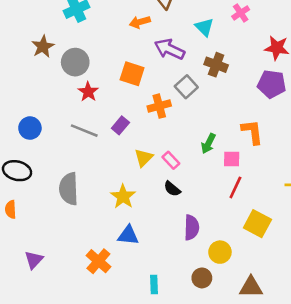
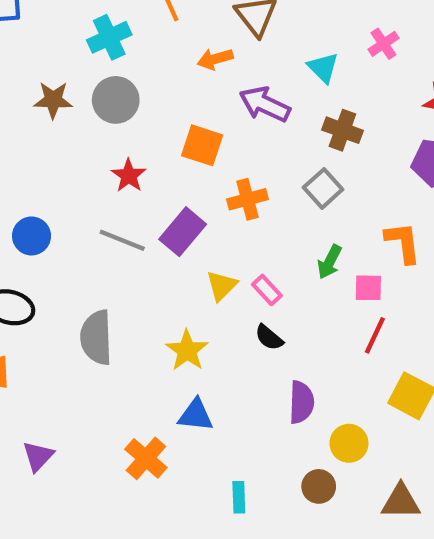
brown star: (43, 47) -> (53, 100), turned 30
gray circle: (75, 62) -> (116, 100), moved
gray square: (186, 87) -> (323, 188), moved
purple rectangle: (120, 125) -> (183, 232), size x1.5

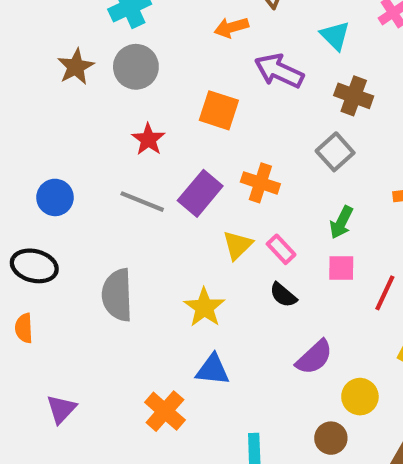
brown star: (53, 100) -> (76, 67), turned -30
orange cross: (247, 199) -> (260, 183), moved, turned 33
pink square: (368, 288) -> (341, 268), moved
purple semicircle: (301, 402) -> (314, 357), turned 45

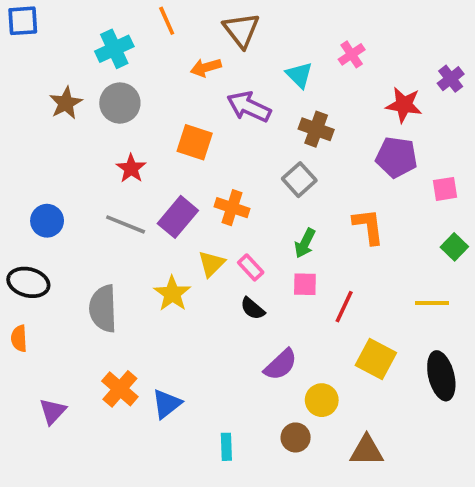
yellow star: (204, 307) -> (172, 294), moved
blue triangle: (213, 370) -> (167, 404), moved, turned -44
orange cross: (165, 411) -> (120, 389), moved

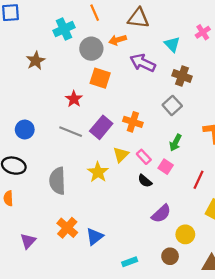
brown triangle: (241, 30) -> (138, 18), turned -45
gray circle: (120, 103) -> (91, 49), moved
orange square: (195, 142) -> (100, 78), moved
pink square: (305, 284) -> (166, 167), moved, turned 32
cyan rectangle: (226, 447) -> (130, 262), turned 72

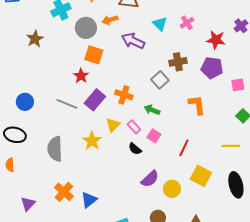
pink cross: (203, 32) -> (187, 23), moved
brown cross: (182, 76) -> (178, 62), moved, turned -30
red star: (74, 99) -> (81, 76), moved
green arrow: (175, 143) -> (152, 110), moved, turned 84
yellow circle: (185, 234) -> (172, 189), moved

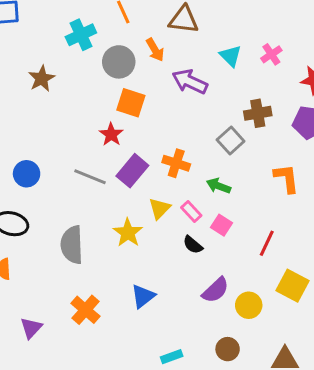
orange arrow: (110, 20) -> (155, 50), turned -105
blue triangle: (89, 200) -> (143, 296), moved

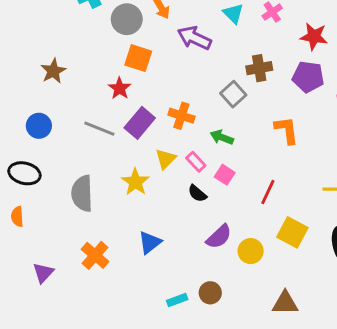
brown star: (42, 79) -> (53, 71), moved
brown circle: (228, 349) -> (210, 293), moved

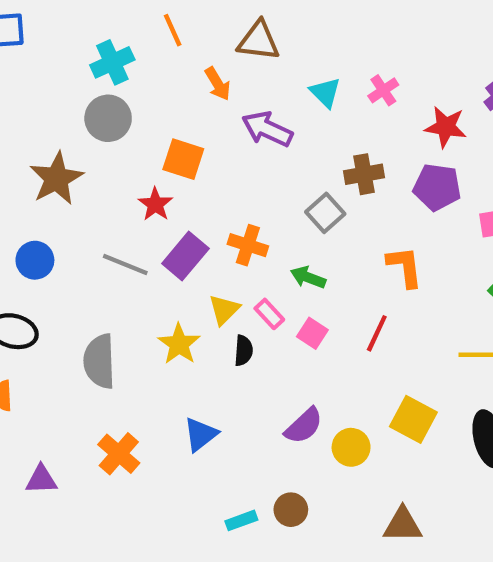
gray circle: (127, 19) -> (108, 118), moved
brown star: (53, 71) -> (56, 178), size x1.4
red line: (268, 192) -> (377, 333), moved
black semicircle: (197, 193) -> (244, 351), moved, turned -126
purple triangle: (43, 273) -> (41, 480), turned 45

